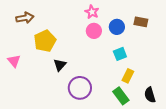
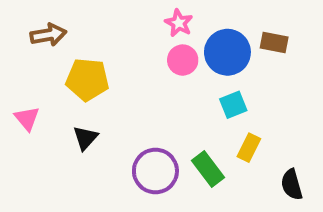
blue circle: (117, 27) -> (227, 52), size x1.5
yellow pentagon: (45, 41) -> (87, 79), turned 30
black triangle: (60, 65) -> (85, 138), moved
green rectangle: (121, 96) -> (208, 169), moved

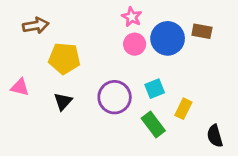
cyan square: (233, 105) -> (155, 89), moved
pink triangle: (27, 118) -> (20, 87), turned -36
purple circle: (155, 171) -> (115, 97), moved

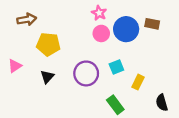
pink triangle: (20, 87) -> (15, 66), turned -48
green rectangle: (153, 124) -> (115, 105), moved

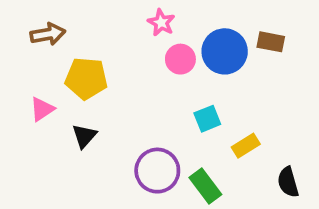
pink star: (99, 13) -> (161, 23), moved
pink triangle: (15, 66) -> (42, 109), moved
purple circle: (86, 73) -> (157, 171), moved
yellow rectangle: (138, 82) -> (246, 146), turned 32

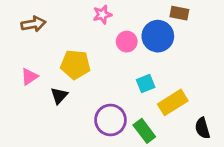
pink star: (161, 23) -> (102, 15), moved, turned 30
brown rectangle: (271, 42) -> (179, 13), moved
yellow pentagon: (86, 78) -> (75, 65), moved
yellow rectangle: (246, 146) -> (173, 102), size x1.5

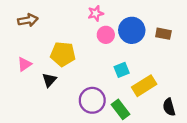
brown rectangle: (179, 13) -> (163, 34), moved
pink star: (102, 15) -> (96, 13), moved

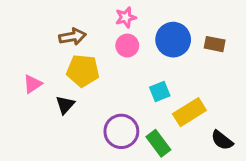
brown arrow: (28, 20) -> (72, 37), moved
pink circle: (106, 35) -> (127, 46), moved
black semicircle: (169, 107) -> (222, 140), turned -36

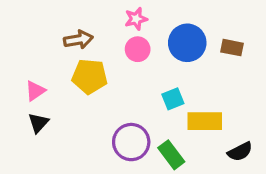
black triangle: (65, 105) -> (38, 123), moved
yellow rectangle: (189, 112) -> (205, 121), turned 32
black semicircle: (222, 140) -> (240, 152), turned -65

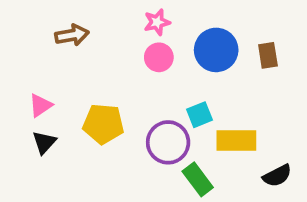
brown arrow: (78, 40) -> (72, 35), moved
brown rectangle: (232, 48) -> (268, 55), turned 70
yellow pentagon: (90, 76) -> (103, 124), moved
purple circle: (131, 142) -> (168, 142), moved

